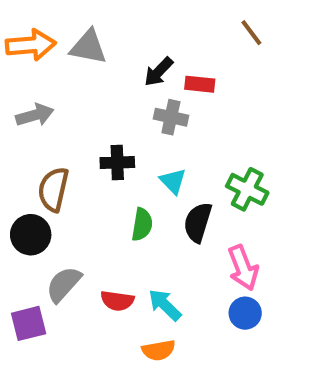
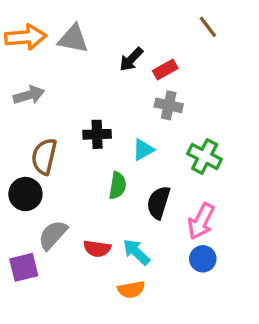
red rectangle: (200, 84) -> (165, 70), turned -35
gray cross: (171, 117) -> (169, 105), moved
cyan triangle: (173, 181) -> (143, 150), turned 45
black semicircle: (198, 222) -> (158, 203), moved
pink arrow: (243, 268) -> (201, 221), turned 48

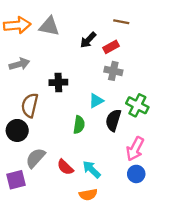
brown line: (208, 27) -> (121, 22), moved, turned -42
black cross: (97, 134) -> (58, 82), moved
black semicircle: (158, 203) -> (113, 120), moved
red semicircle: (97, 249) -> (65, 167), turned 36

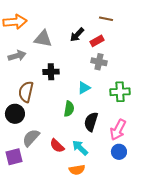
gray triangle: (49, 26) -> (43, 39), moved
green cross: (137, 105) -> (120, 92), turned -30
black semicircle: (113, 120) -> (91, 122), moved

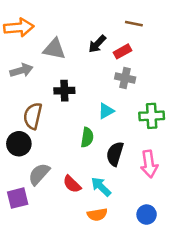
pink arrow: (118, 130) -> (149, 164), turned -35
blue circle: (119, 152) -> (147, 215), moved

